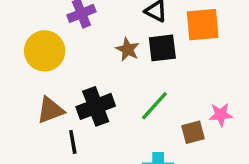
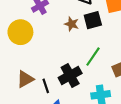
black cross: (96, 106) -> (70, 75), moved
brown triangle: (50, 110) -> (25, 79), moved

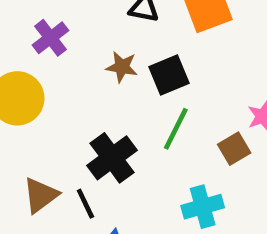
black square: (93, 20) -> (169, 75), moved
black cross: (70, 75) -> (112, 158), moved

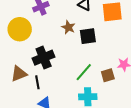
green line: (176, 129) -> (84, 72), moved
black cross: (112, 158) -> (44, 58), moved

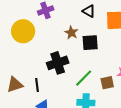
black cross: (44, 58) -> (58, 63), moved
brown triangle: (19, 74) -> (15, 85), moved

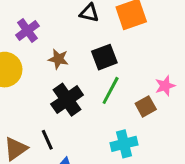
brown star: (71, 33) -> (58, 59), moved
green line: (84, 78) -> (111, 90), moved

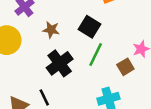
black square: (104, 57) -> (89, 27), turned -35

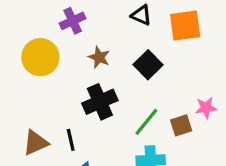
green line: (96, 55) -> (146, 122), moved

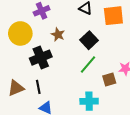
black cross: (100, 102) -> (41, 58), moved
green line: (146, 122) -> (88, 64), moved

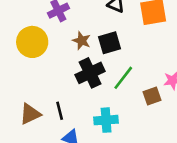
black square: (89, 40) -> (110, 43), moved, turned 30
black cross: (41, 58) -> (90, 73), moved
cyan cross: (89, 101) -> (106, 120), moved

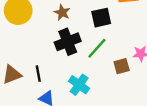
black square: (110, 43) -> (101, 18), moved
cyan cross: (106, 120) -> (79, 85), turned 36

